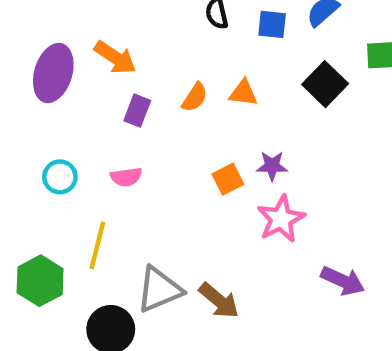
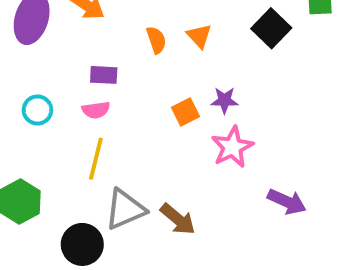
orange triangle: (243, 93) -> (199, 36), turned 40
orange semicircle: (195, 97) -> (156, 40), turned -52
purple rectangle: (137, 111) -> (104, 75), moved, turned 72
yellow line: (97, 245) -> (96, 159), moved

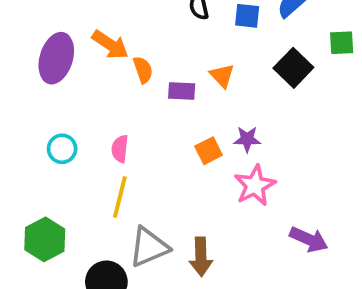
orange semicircle: (156, 40) -> (143, 70), moved
purple rectangle: (104, 75) -> (182, 91), moved
pink semicircle: (96, 110) -> (120, 149), turned 104
brown arrow: (178, 219) -> (201, 257), turned 48

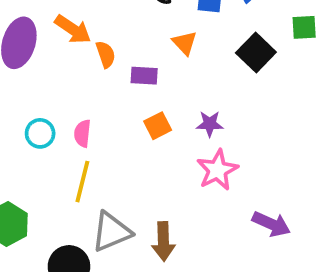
orange triangle: (222, 76) -> (185, 43), moved
cyan circle: (62, 149) -> (40, 133), moved
orange square: (209, 151) -> (158, 126), moved

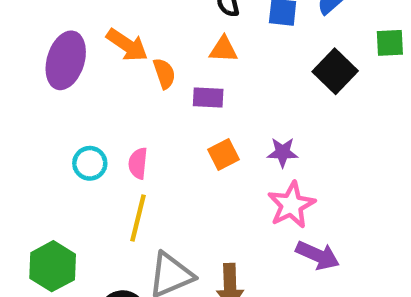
orange triangle: (185, 43) -> (223, 49), moved, turned -44
purple arrow: (271, 224) -> (318, 255), moved

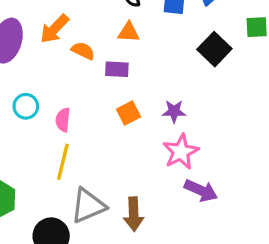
orange arrow: (127, 45) -> (54, 29), turned 100
orange semicircle: (164, 73) -> (83, 51), turned -45
cyan circle: (90, 163) -> (26, 106), moved

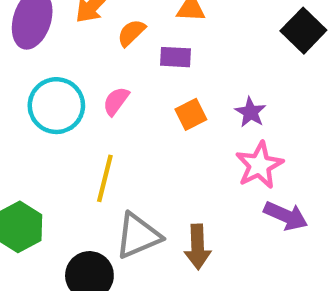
orange semicircle: (83, 51) -> (131, 33), turned -70
cyan circle: (26, 106) -> (56, 106), size x1.6
purple star: (174, 111) -> (251, 112), turned 30
pink semicircle: (63, 120) -> (116, 101), moved, turned 30

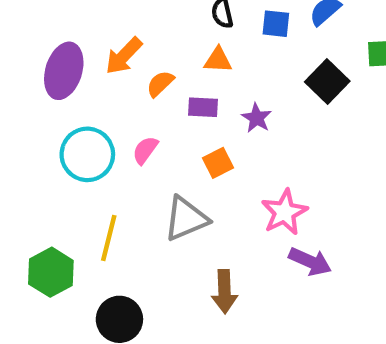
purple star: (251, 112) -> (257, 118), moved
yellow line: (105, 178) -> (109, 238), moved
gray triangle: (138, 236) -> (186, 219), moved

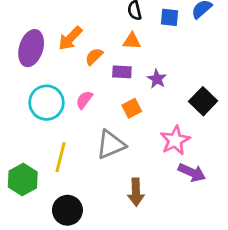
black square: (327, 82) -> (203, 101), moved

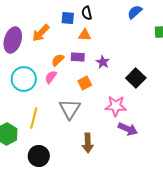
blue square: (169, 17) -> (68, 18), moved
orange semicircle: (94, 56) -> (58, 60), moved
pink star: (175, 140) -> (116, 106), turned 30
gray triangle: (111, 145) -> (70, 109), turned -35

